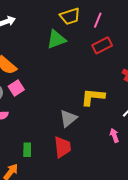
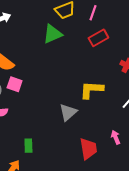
pink square: (16, 88) -> (15, 84), turned -35
pink arrow: (114, 135) -> (116, 137), moved
red trapezoid: (62, 147) -> (88, 149), moved

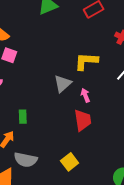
pink arrow: (116, 137) -> (85, 95), moved

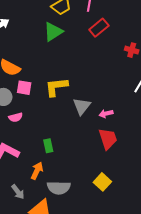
yellow L-shape: (86, 61) -> (56, 87), moved
pink arrow: (85, 95) -> (106, 114), turned -72

